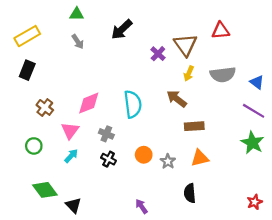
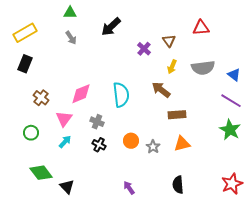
brown triangle: (185, 45) -> (169, 41), size x0.6
black semicircle: (190, 193) -> (178, 185), moved
red star: (255, 202) -> (232, 184), size x1.5

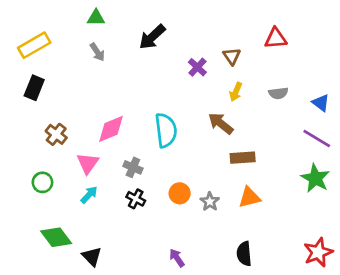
gray semicircle: (203, 68) -> (278, 93), size x0.6

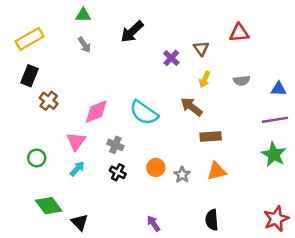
blue triangle: (321, 103) -> (279, 89), turned -35
cyan semicircle: (166, 130) -> (144, 113), turned 132
brown cross: (56, 134) -> (49, 101), moved
purple line: (317, 138) -> (275, 120), turned -40

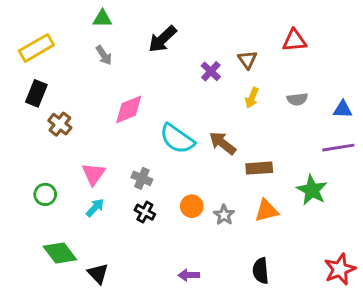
brown arrow: (192, 107) -> (223, 143), moved
pink diamond: (96, 112) -> (129, 109), moved
green star: (274, 154) -> (312, 190), moved
purple arrow: (153, 223) -> (189, 275), turned -56

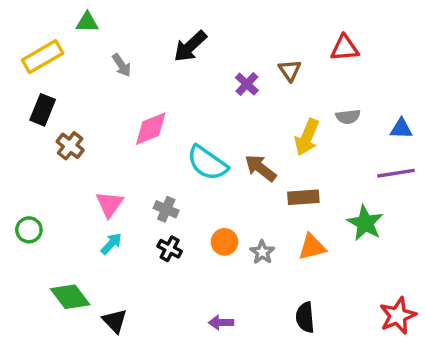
green triangle: (102, 19) -> (87, 22), moved
yellow arrow: (252, 98) -> (307, 137), moved, size x1.5
green circle: (45, 194) -> (29, 230), moved

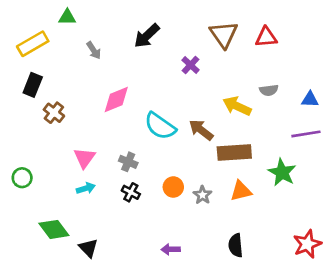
brown triangle: (290, 70) -> (224, 34), moved, size x1.6
yellow arrow: (307, 137) -> (237, 106), turned 92
brown rectangle: (303, 197) -> (234, 153), size x1.4
cyan arrow: (111, 244) -> (86, 188), turned 30

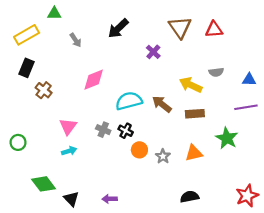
cyan semicircle: (160, 126) -> (129, 101), turned 130
brown rectangle: (234, 153) -> (195, 114), moved, size x0.7
black cross: (131, 192) -> (126, 131), moved
black semicircle: (236, 245) -> (190, 197), turned 84
purple arrow: (171, 249) -> (110, 199), moved

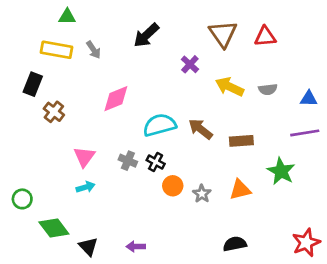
yellow rectangle: (27, 35) -> (57, 50), moved, turned 40
yellow arrow: (191, 85) -> (230, 87), moved
green circle: (18, 142) -> (22, 199), moved

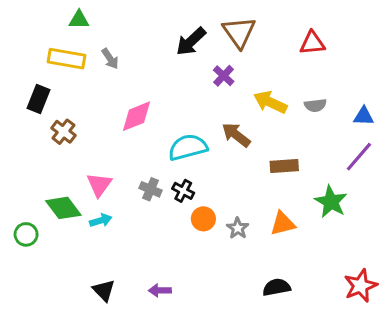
brown triangle: (223, 34) -> (239, 32), moved
black arrow: (146, 35) -> (191, 42), moved
brown arrow: (200, 129) -> (236, 135), moved
purple line: (305, 133) -> (359, 157), turned -40
green diamond: (54, 228) -> (63, 208), moved

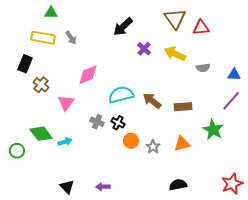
brown triangle: (239, 32) -> (175, 19), moved
yellow arrow: (270, 102) -> (175, 54), moved
brown arrow: (236, 135) -> (152, 101), moved
pink triangle: (99, 185) -> (66, 103), moved

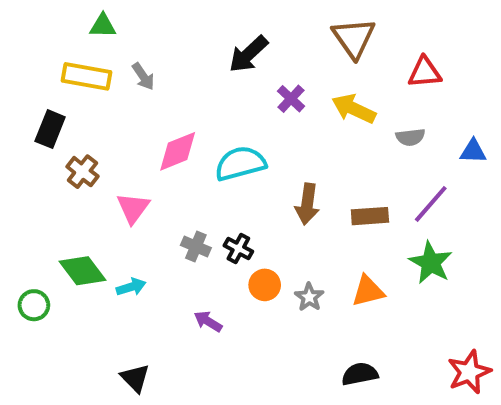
red triangle: (201, 28) -> (425, 72), moved
cyan semicircle: (121, 95) -> (240, 163), moved
brown arrow: (152, 101) -> (307, 204), turned -120
purple line: (231, 101) -> (431, 204), moved
purple arrow: (103, 187) -> (208, 321), moved, turned 32

